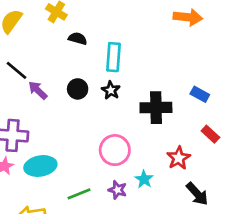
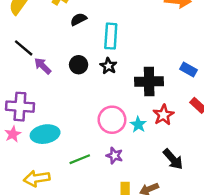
black semicircle: (78, 38) -> (79, 19), turned -42
red star: (179, 158) -> (163, 115), moved
cyan star: (144, 179) -> (138, 125), moved
black arrow: (197, 194) -> (173, 159), moved

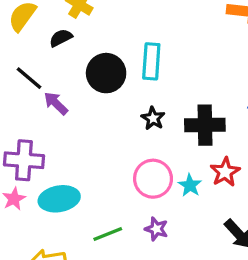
black semicircle: (79, 19) -> (61, 38), moved
black circle: (79, 65) -> (106, 73), moved, size x1.5
black star: (108, 66) -> (153, 118), moved

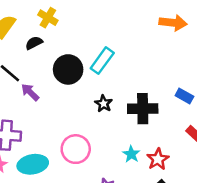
cyan rectangle: (151, 61) -> (102, 61), turned 32
red star: (225, 172) -> (158, 159), moved
pink circle: (153, 179) -> (76, 149), moved

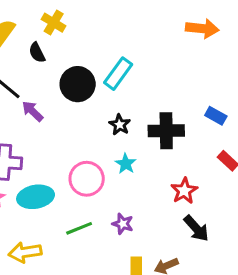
black semicircle: (34, 43) -> (37, 53), turned -90
cyan star: (131, 154) -> (126, 164), moved

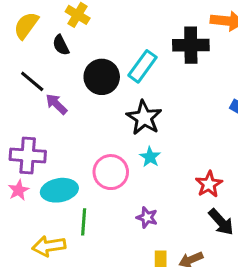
black star: (120, 125) -> (144, 118), size x1.6
black cross: (166, 131) -> (191, 45), moved
green line: (79, 228) -> (84, 222), moved, turned -64

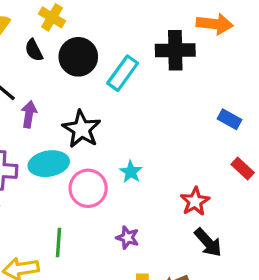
black circle: (102, 77) -> (78, 57), moved
purple arrow: (56, 104) -> (29, 114), turned 55
black star: (144, 118) -> (82, 129), moved
cyan ellipse: (59, 190) -> (49, 164), moved

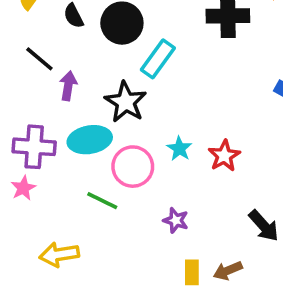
cyan rectangle: (123, 73) -> (158, 59), moved
red star: (195, 201) -> (224, 156), moved
green line: (59, 242) -> (102, 201), moved, turned -68

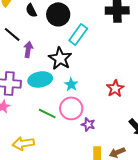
cyan star: (179, 149) -> (71, 84), moved
pink circle: (133, 167) -> (71, 108), moved

